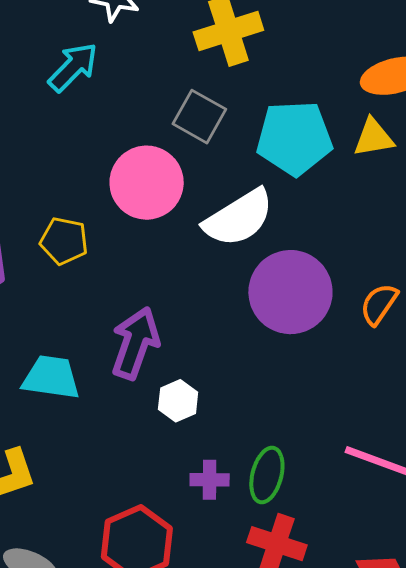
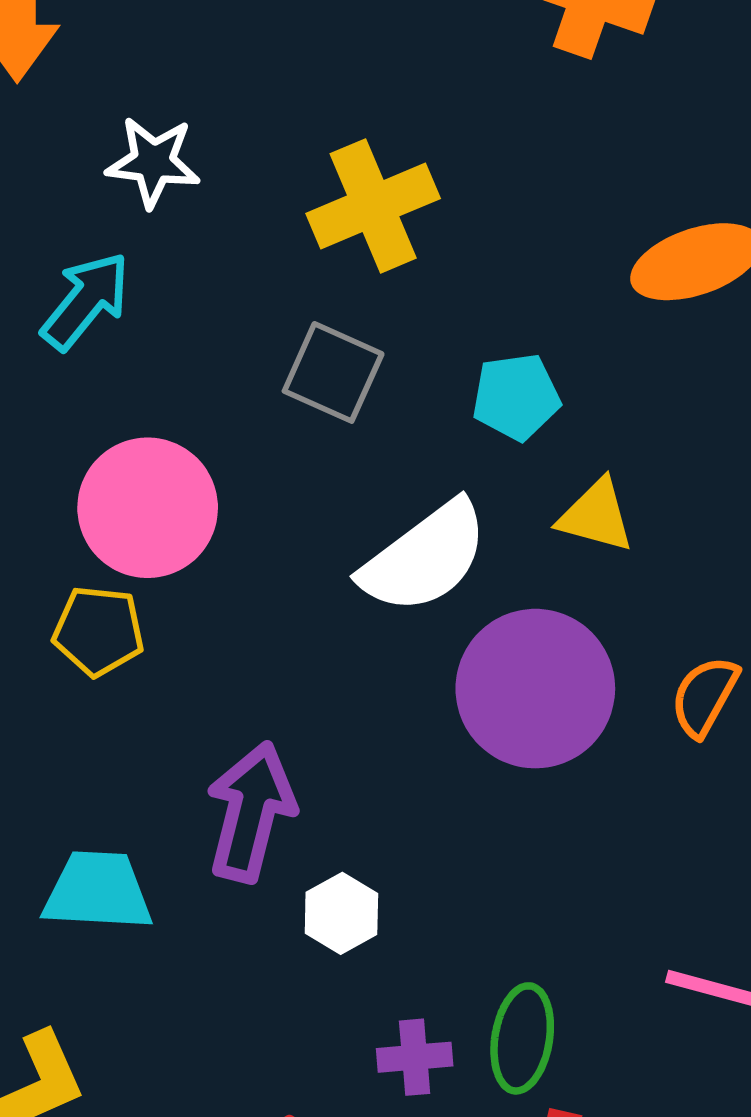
cyan pentagon: (294, 138) -> (516, 397), size x0.6
yellow triangle: (374, 138) -> (596, 516), moved, turned 30
pink circle: (147, 183) -> (148, 508), moved

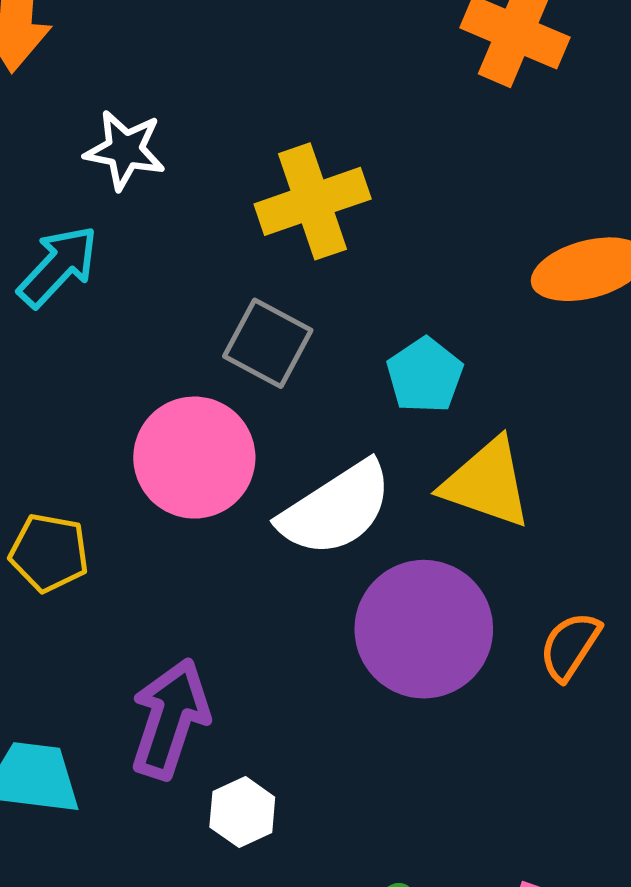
cyan pentagon: (516, 397) -> (425, 375), turned -30
pink circle: (148, 508) -> (194, 458), moved
yellow triangle: (596, 516) -> (487, 483), size x1.4

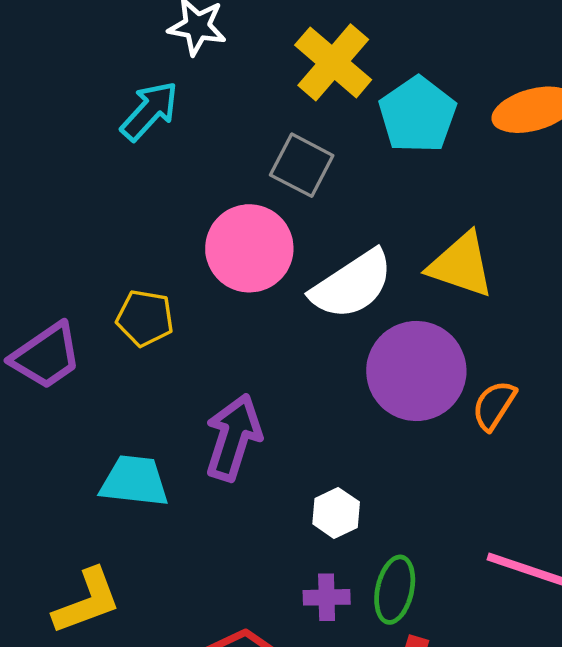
yellow cross: (313, 201) -> (333, 62), turned -30
cyan pentagon: (425, 375) -> (418, 115), moved, size x1.4
orange semicircle: (570, 646) -> (494, 405), moved
white hexagon: (242, 812) -> (336, 513), moved

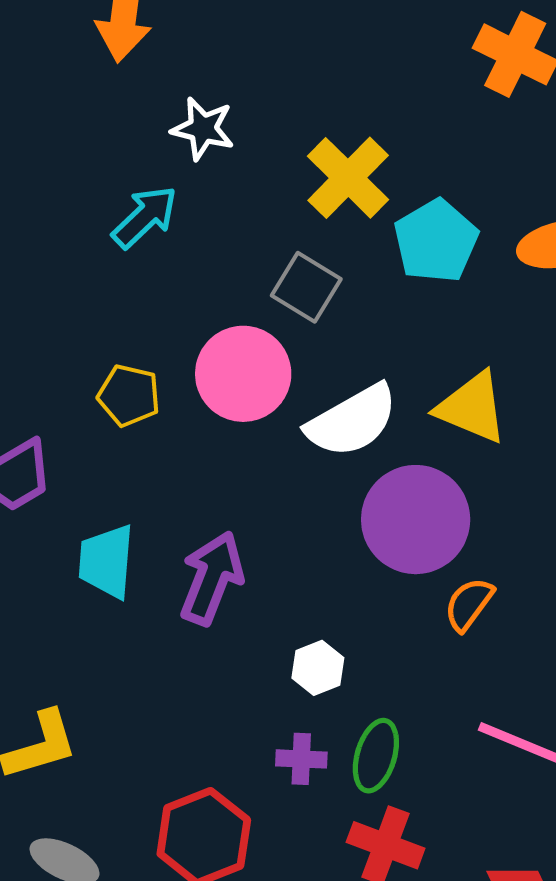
yellow pentagon: (145, 318) -> (129, 395), moved
orange semicircle: (494, 405) -> (469, 604), moved
cyan trapezoid: (134, 481) -> (106, 561), moved, turned -96

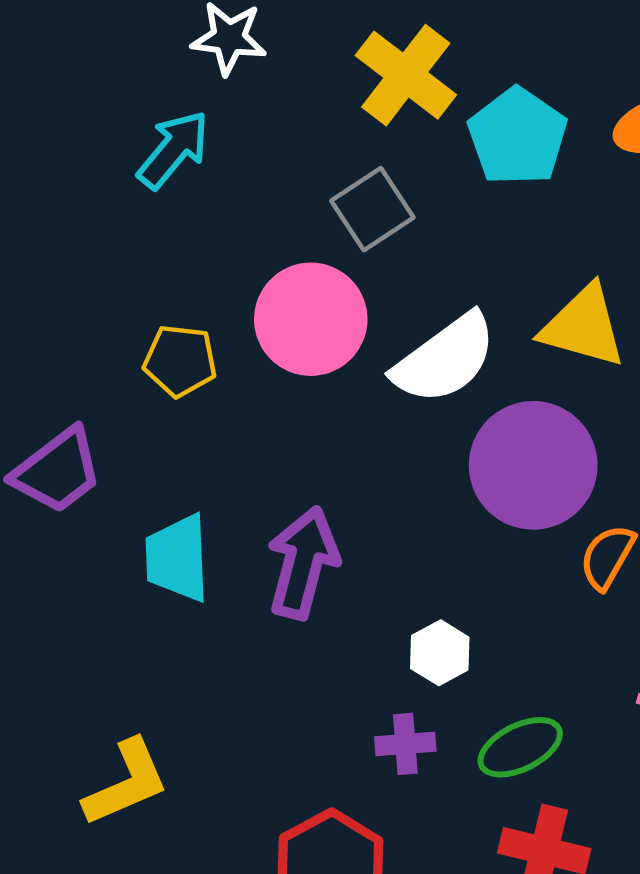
gray square: (306, 287) -> (372, 209), turned 32
green ellipse: (376, 756) -> (520, 747), turned 54
purple cross: (301, 759) -> (405, 744), moved

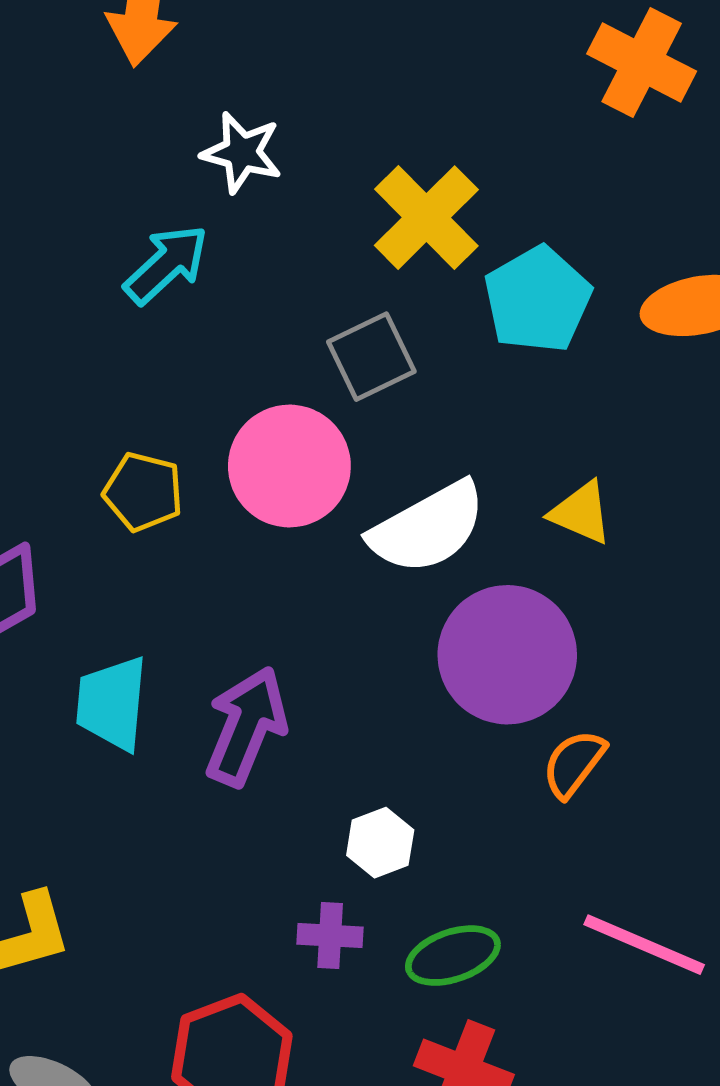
yellow triangle: (583, 326) -> (581, 513), size x0.7

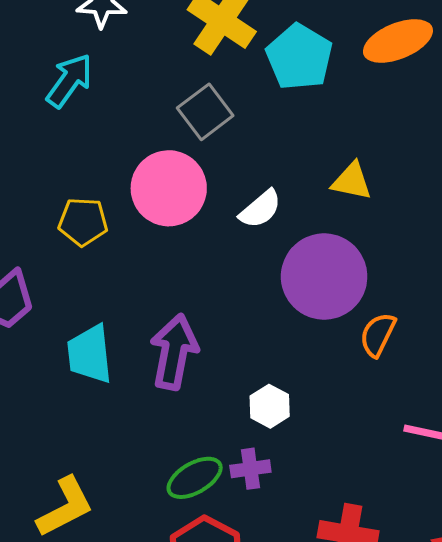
white semicircle: (428, 528) -> (260, 209), size x0.6
green ellipse: (453, 956) -> (195, 478), moved

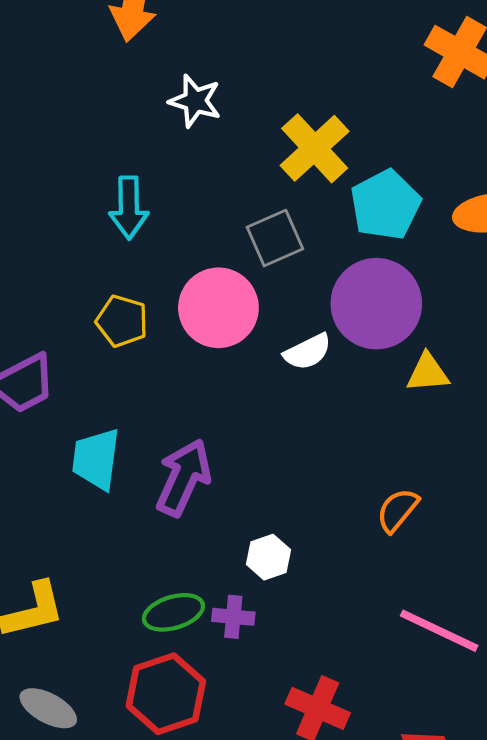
cyan arrow: (69, 81) -> (129, 208), moved, turned 130
yellow triangle: (352, 181) -> (428, 373), moved, turned -30
purple circle: (324, 277) -> (376, 304), moved

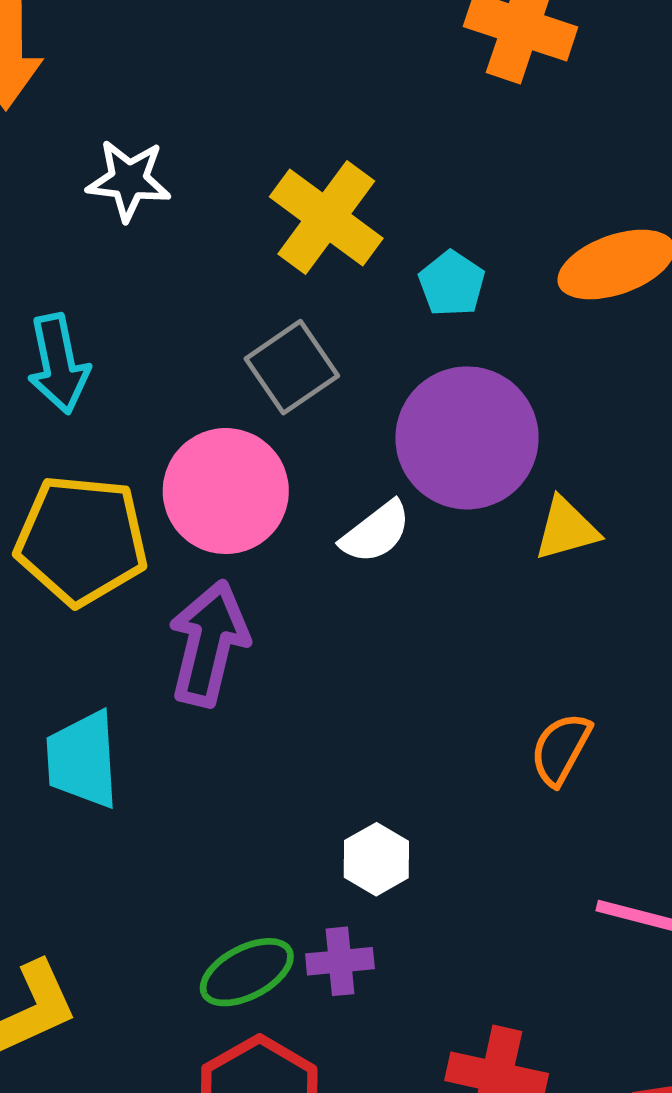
cyan pentagon: (385, 205) -> (452, 284), size x0.6
yellow pentagon: (122, 321) -> (81, 540), size x1.6
purple arrow: (184, 477) -> (209, 643), moved

